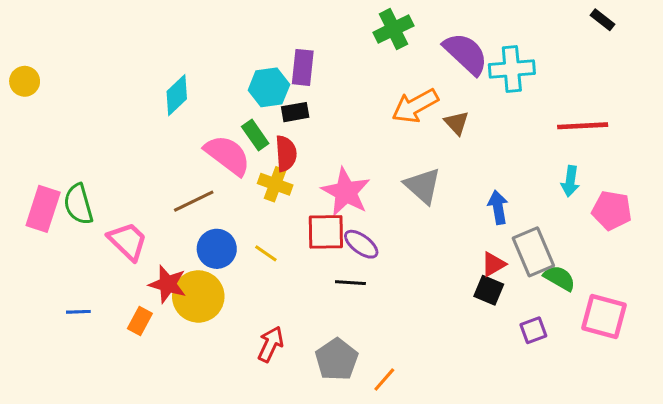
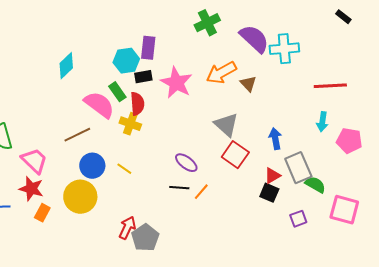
pink star: (346, 192) -> (176, 83), moved
red square: (326, 232) -> (235, 155), moved, turned 36
red star: (168, 284) -> (31, 189), moved
gray pentagon: (337, 359) -> (145, 238), moved
orange line: (384, 379) -> (201, 192), moved

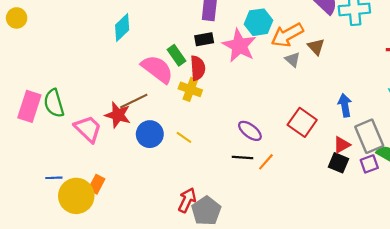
cyan hexagon: (126, 61) -> (258, 22), moved
gray triangle: (226, 125) -> (293, 60), moved, size x0.6
red star: (31, 189) -> (118, 115), moved
yellow circle: (80, 197) -> (76, 196), moved
purple square: (298, 219) -> (369, 164), moved

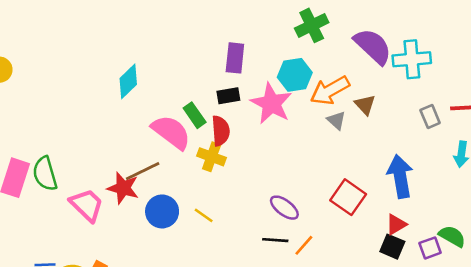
blue arrow: (345, 105) -> (400, 176), size x1.5
gray rectangle: (369, 136) -> (430, 117), moved, size x0.6

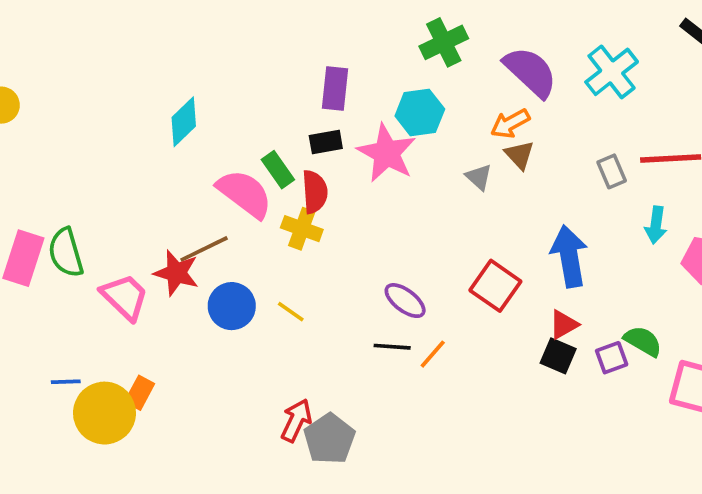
cyan cross: (412, 59) -> (612, 72), moved, turned -33
orange arrow: (330, 90) -> (510, 124), moved, size x0.7

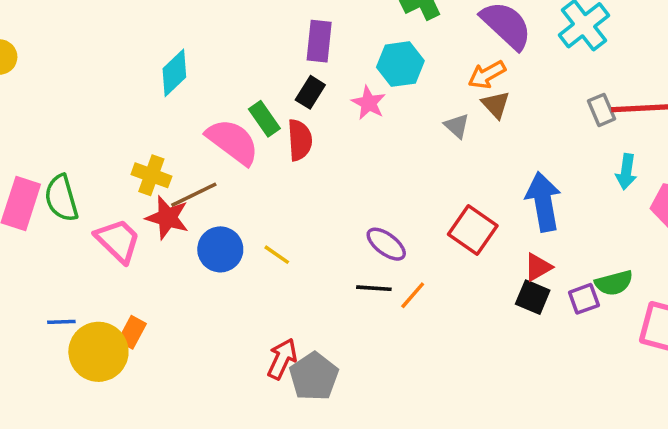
black rectangle: (326, 142) -> (310, 92), turned -48
pink star: (387, 153) -> (369, 103), size x0.6
gray rectangle: (612, 171) -> (602, 110), moved
yellow cross: (302, 229) -> (151, 175), moved
green semicircle: (643, 341) -> (614, 283), turned 135

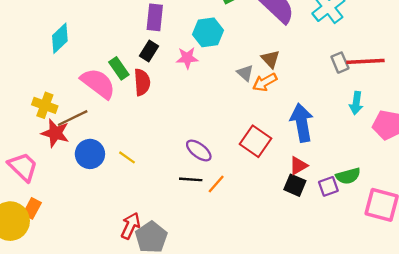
orange arrow: (487, 75) -> (265, 82), moved
pink star: (369, 103) -> (187, 58), turned -30
pink trapezoid: (118, 241) -> (23, 167), moved

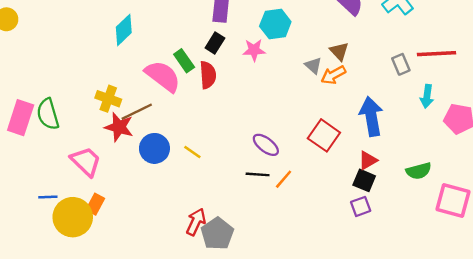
gray rectangle: (340, 63) -> (401, 64), moved
purple square: (328, 186) -> (361, 206), moved

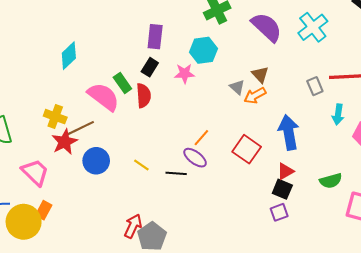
red star: (119, 127) -> (65, 142), turned 30
yellow line: (192, 152) -> (141, 165), moved
black line: (258, 174) -> (176, 173), moved
orange line: (284, 179) -> (201, 138), moved

